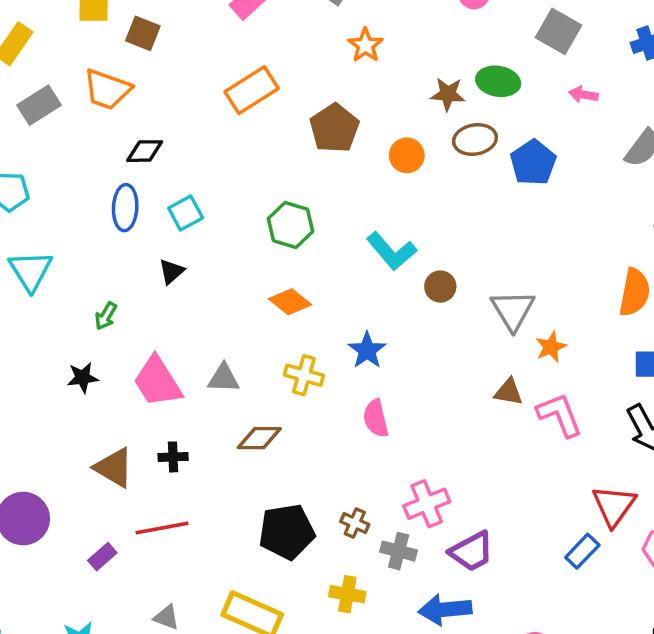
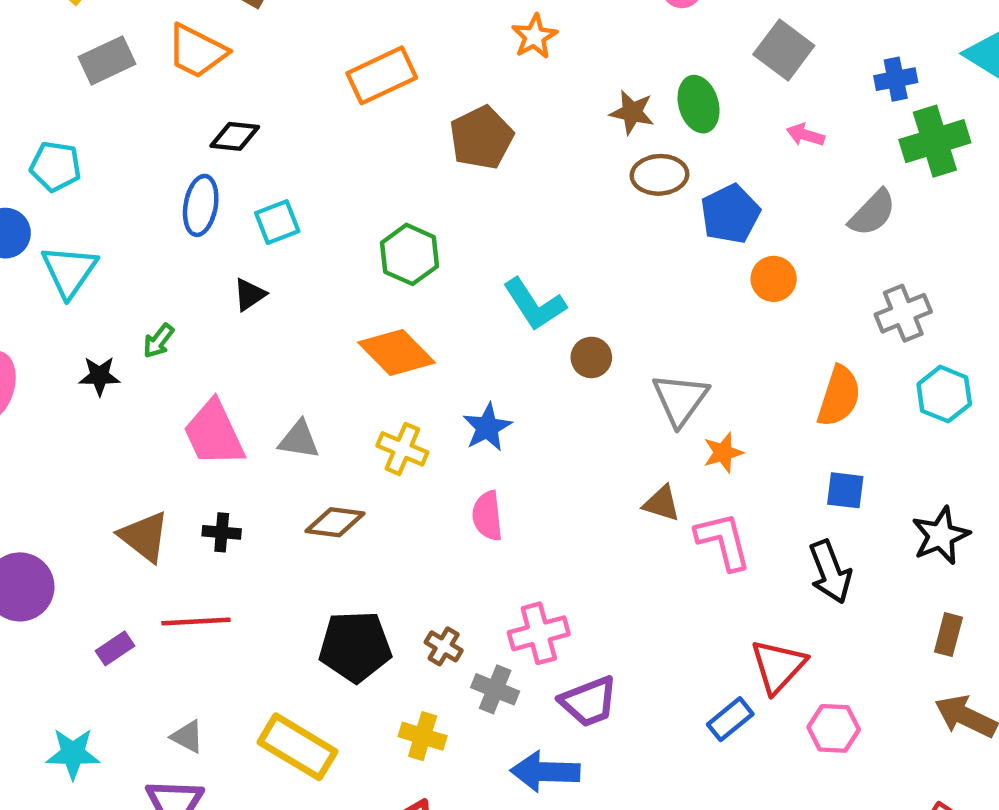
green ellipse: (498, 81) -> (699, 104), turned 57
orange circle: (407, 155) -> (774, 279), moved
orange diamond: (290, 302) -> (397, 353), size x1.4
black star: (83, 378) -> (99, 376), moved

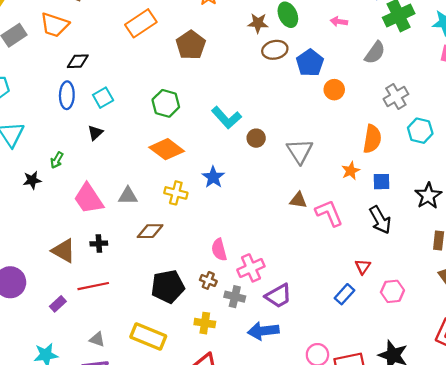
orange star: (723, 453) -> (351, 171), moved
pink semicircle: (487, 516) -> (219, 250), moved
red triangle: (778, 666) -> (363, 267), size x0.6

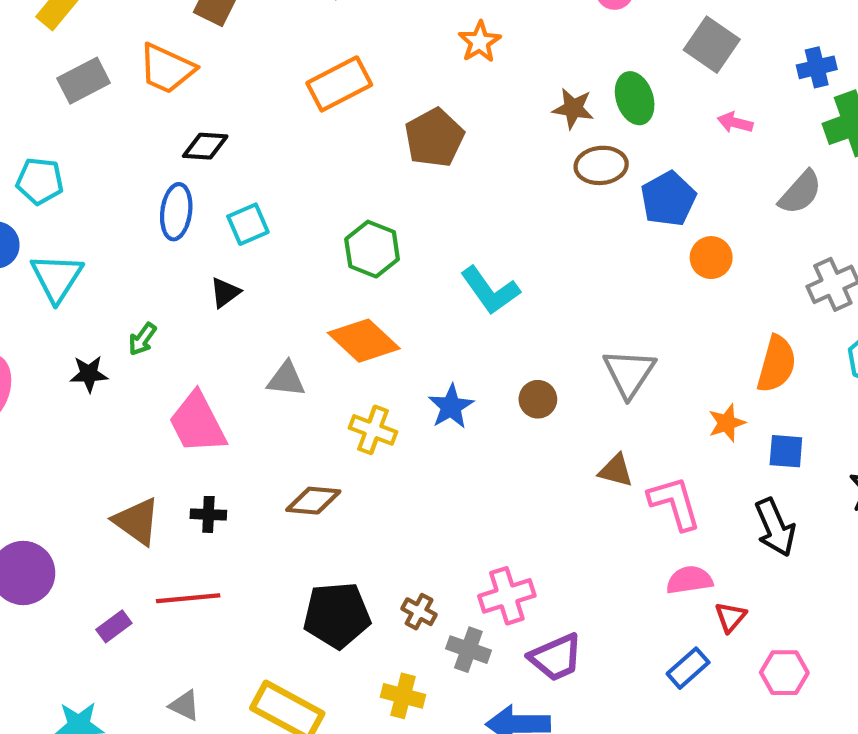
brown circle: (256, 138) -> (538, 399), moved
gray triangle: (128, 196) -> (286, 379), moved
pink semicircle: (219, 250) -> (689, 580), moved, turned 90

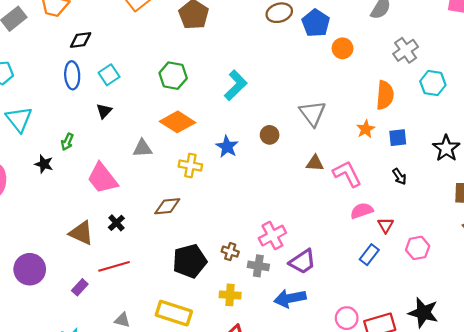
cyan L-shape: (490, 290) -> (236, 85), turned -88
black star: (89, 374) -> (44, 164), turned 30
black cross: (208, 514) -> (116, 223), turned -35
black arrow: (775, 527) -> (399, 177), size x0.6

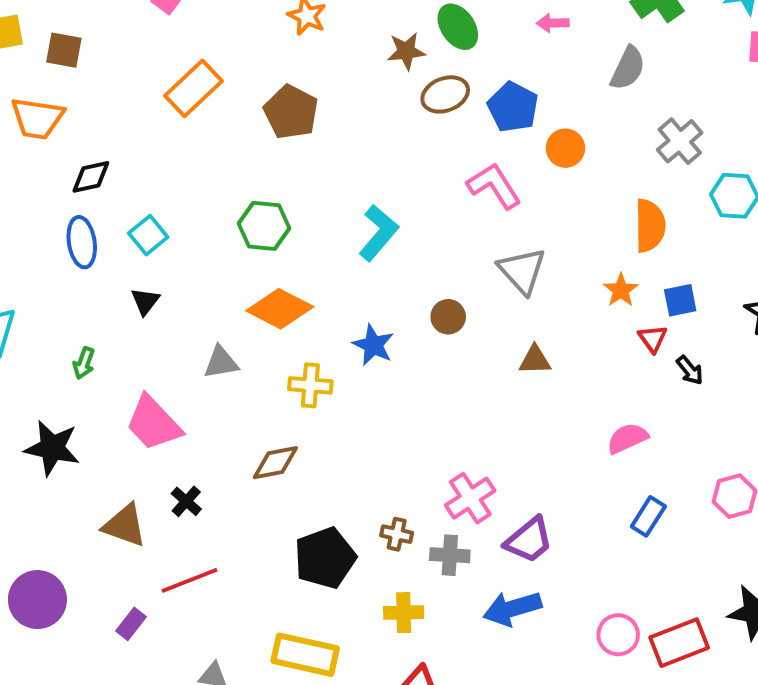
black star: (44, 164) -> (52, 448), moved, size x1.6
pink L-shape: (347, 174) -> (494, 186), moved
red triangle: (386, 225) -> (653, 339), moved

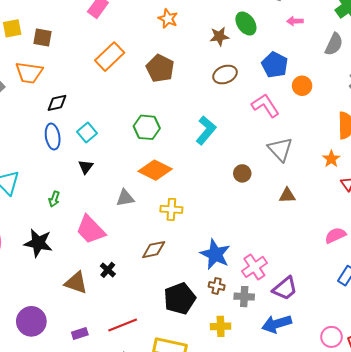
brown ellipse: (445, 94) -> (225, 75), moved
blue star: (373, 345) -> (215, 254), moved, size x1.4
red line: (189, 580) -> (123, 325), moved
purple rectangle: (131, 624) -> (80, 333), turned 35

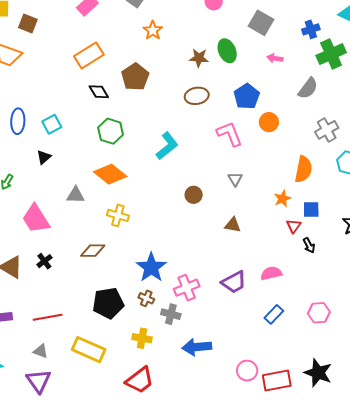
black diamond: (57, 103) -> (99, 92), moved, turned 60
gray triangle: (280, 149) -> (235, 179), size x0.6
purple trapezoid: (285, 288) -> (234, 282), moved

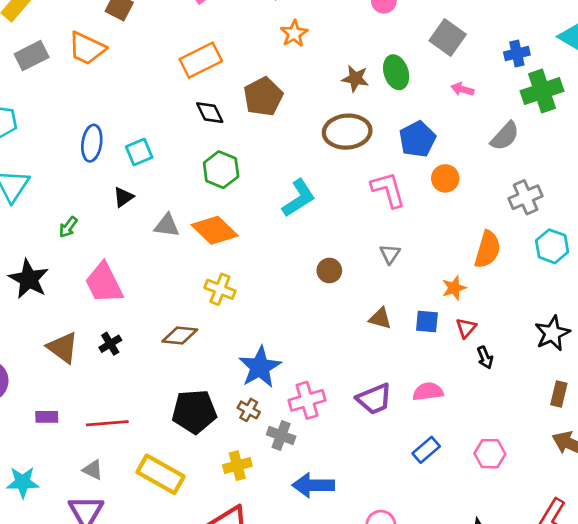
brown ellipse: (197, 96) -> (347, 132), size x1.4
gray triangle: (76, 195) -> (167, 225), moved
blue square: (311, 209) -> (427, 322), moved
yellow cross: (142, 338) -> (237, 466), turned -30

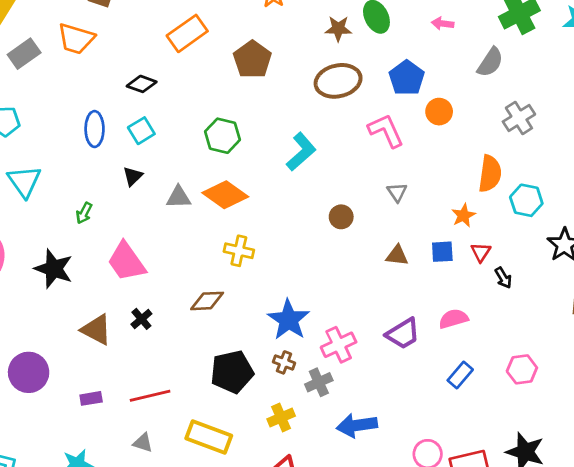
black diamond: (210, 113) -> (142, 84), moved, turned -36
cyan hexagon: (552, 246) -> (526, 200), moved
gray cross: (281, 435) -> (319, 382), turned -36

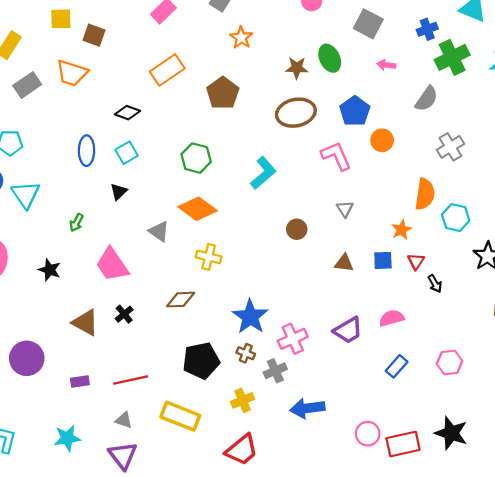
gray triangle: (179, 197) -> (159, 231), moved, turned 35
black star: (54, 269) -> (50, 270), size x0.7

